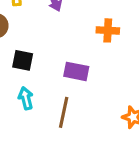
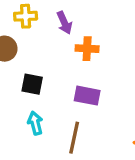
orange cross: (108, 30) -> (87, 49), moved

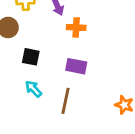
cyan arrow: (35, 123) -> (33, 89), turned -30

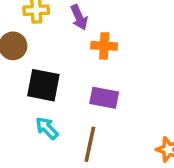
black square: (31, 57) -> (43, 85), size x1.4

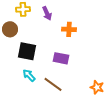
orange cross: (104, 46) -> (69, 29), moved
brown line: (90, 144) -> (53, 84), turned -66

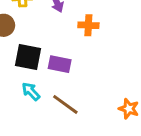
purple rectangle: (61, 58) -> (60, 64), moved

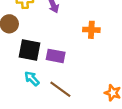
orange cross: (88, 25) -> (91, 30), moved

